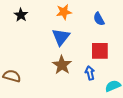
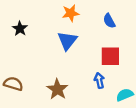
black star: (21, 15) -> (20, 29), moved
brown star: (62, 65) -> (57, 89), moved

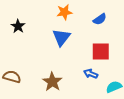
blue semicircle: (109, 21) -> (100, 19), turned -96
blue arrow: (99, 80) -> (91, 74), turned -56

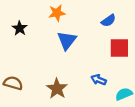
orange star: (64, 12) -> (57, 13), moved
red square: (101, 51) -> (119, 48), moved

